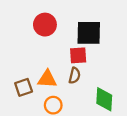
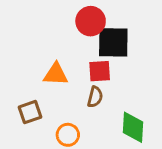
red circle: (45, 25) -> (91, 21), moved
orange triangle: (47, 79) -> (56, 74), moved

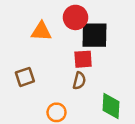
orange triangle: (56, 74) -> (41, 31), moved
brown square: (30, 112) -> (25, 77), moved

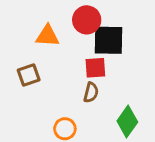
brown square: (25, 77) -> (29, 75), moved
green diamond: (111, 106) -> (127, 121), turned 32

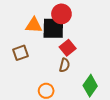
black square: (108, 40) -> (53, 28), moved
red square: (95, 68) -> (68, 48), turned -35

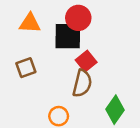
orange triangle: (34, 25) -> (30, 23), moved
brown semicircle: (65, 65) -> (82, 83), size x1.5

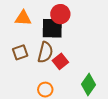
red square: (86, 61) -> (60, 61), moved
brown semicircle: (82, 83) -> (45, 52), moved

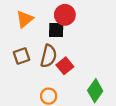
orange triangle: (23, 18) -> (25, 19), turned -42
black square: (52, 28) -> (56, 30), size x0.7

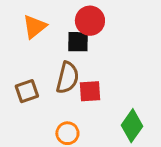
brown square: (21, 56) -> (27, 91), moved
red square: (65, 66) -> (90, 91), turned 35

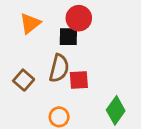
brown square: (27, 91) -> (24, 80), turned -30

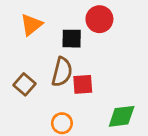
red circle: (79, 18) -> (99, 19), moved
green diamond: (116, 110) -> (122, 116), turned 48

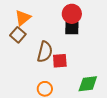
black square: (72, 39) -> (72, 28), moved
brown square: (24, 84) -> (18, 35), moved

